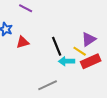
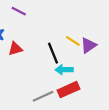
yellow line: (80, 51) -> (73, 41), moved
red rectangle: (91, 61) -> (68, 90), moved

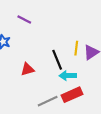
yellow line: (73, 41) -> (76, 48), turned 64
red triangle: (15, 49) -> (28, 69), moved

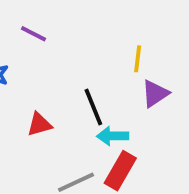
yellow line: (76, 48) -> (138, 59), moved
red rectangle: (72, 95) -> (120, 171), turned -36

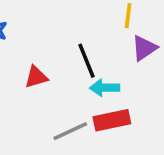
red rectangle: (120, 171) -> (112, 120), turned 48

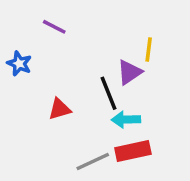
purple triangle: (144, 48) -> (129, 72), moved

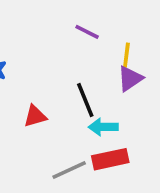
purple line: (54, 27) -> (87, 32), moved
purple triangle: (129, 72) -> (130, 78), moved

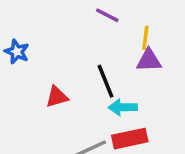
purple triangle: (130, 78) -> (149, 60), turned 32

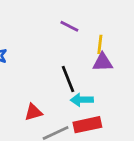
red triangle: (57, 97) -> (33, 112), moved

